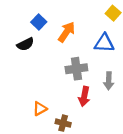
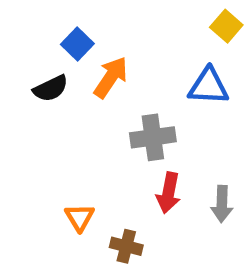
orange arrow: (66, 32) -> (111, 77), moved
gray arrow: (109, 81) -> (222, 204), moved
orange triangle: (40, 109) -> (80, 217), turned -32

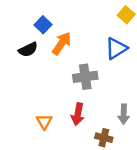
blue triangle: (208, 86) -> (116, 48), turned -35
red arrow: (168, 193) -> (78, 114), moved
brown cross: (126, 246) -> (104, 138), moved

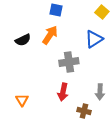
blue square: (43, 25) -> (56, 10), moved, turned -32
orange triangle: (44, 122) -> (22, 100), moved

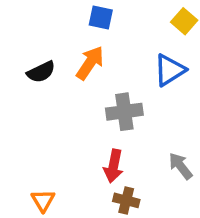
gray arrow: (100, 92) -> (181, 166), turned 140
orange triangle: (22, 100) -> (43, 200), moved
brown cross: (84, 111) -> (126, 200), moved

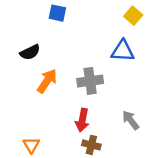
blue square: (101, 18) -> (57, 13), moved
orange arrow: (90, 63) -> (47, 81), moved
blue triangle: (170, 70) -> (123, 51), turned 35

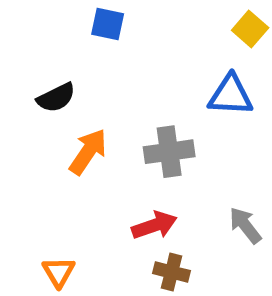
red arrow: (82, 120) -> (154, 225), turned -120

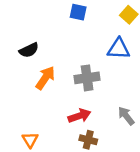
blue square: (108, 24) -> (78, 12), moved

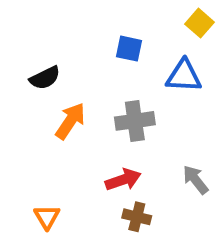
blue square: (78, 12) -> (129, 49), moved

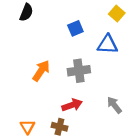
blue square: (129, 49) -> (75, 28), turned -35
black semicircle: (45, 78) -> (26, 12), moved, turned -42
brown cross: (137, 217) -> (59, 127), moved

